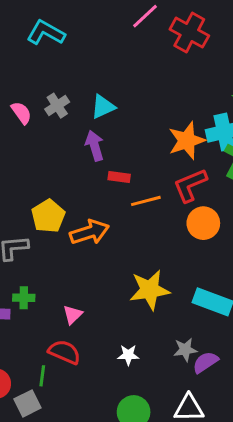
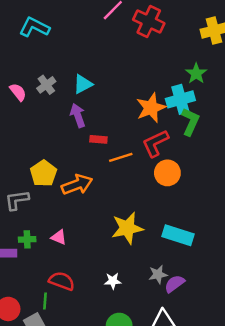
pink triangle: (73, 315) -> (59, 237), moved, turned -49

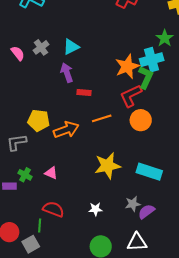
green L-shape: (190, 122) -> (146, 77), moved
orange line: (121, 157) -> (102, 118), moved
yellow pentagon: (44, 173) -> (39, 120), turned -30
green cross: (27, 239) -> (25, 175), turned 32

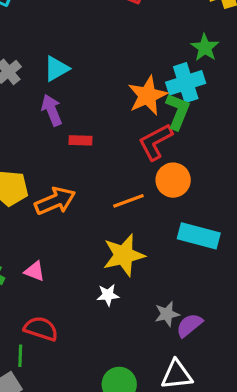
orange line: (102, 118) -> (128, 201), moved
cyan rectangle: (149, 172) -> (199, 236), moved
white star: (95, 209) -> (108, 295), moved

